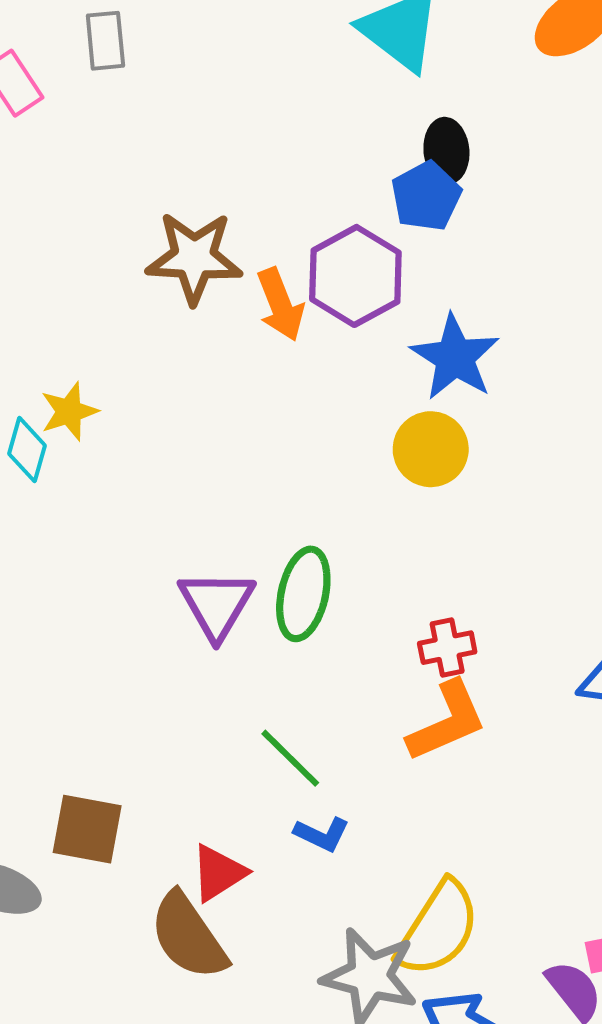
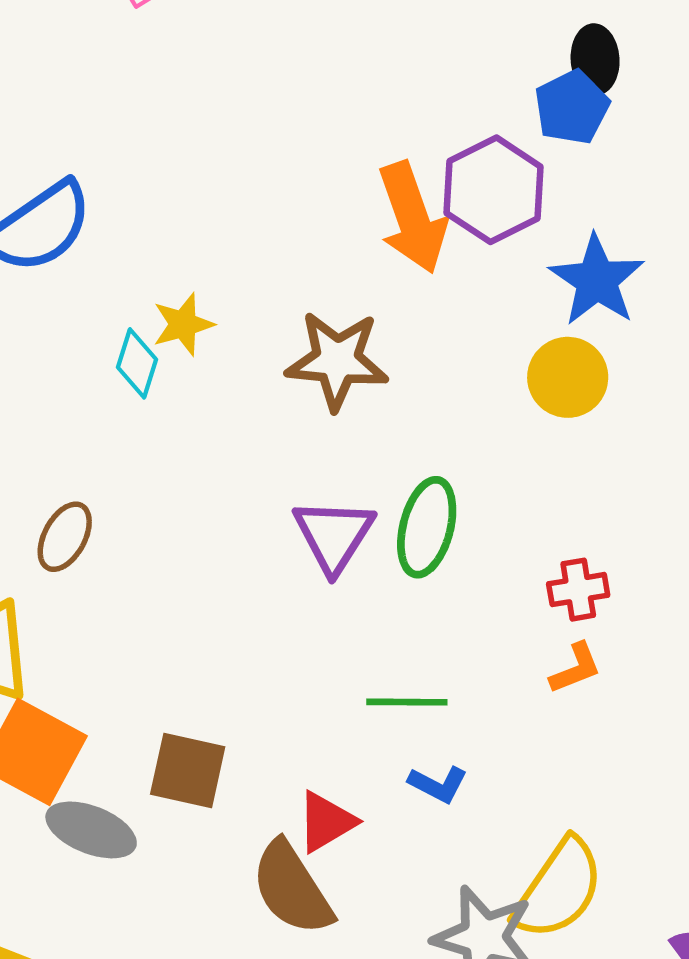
brown star: (194, 258) -> (337, 360), moved
orange arrow: (280, 305) -> (412, 218), size x1.4
orange L-shape: (447, 721) -> (575, 668), size x0.6
green line: (290, 758) -> (407, 702), turned -46

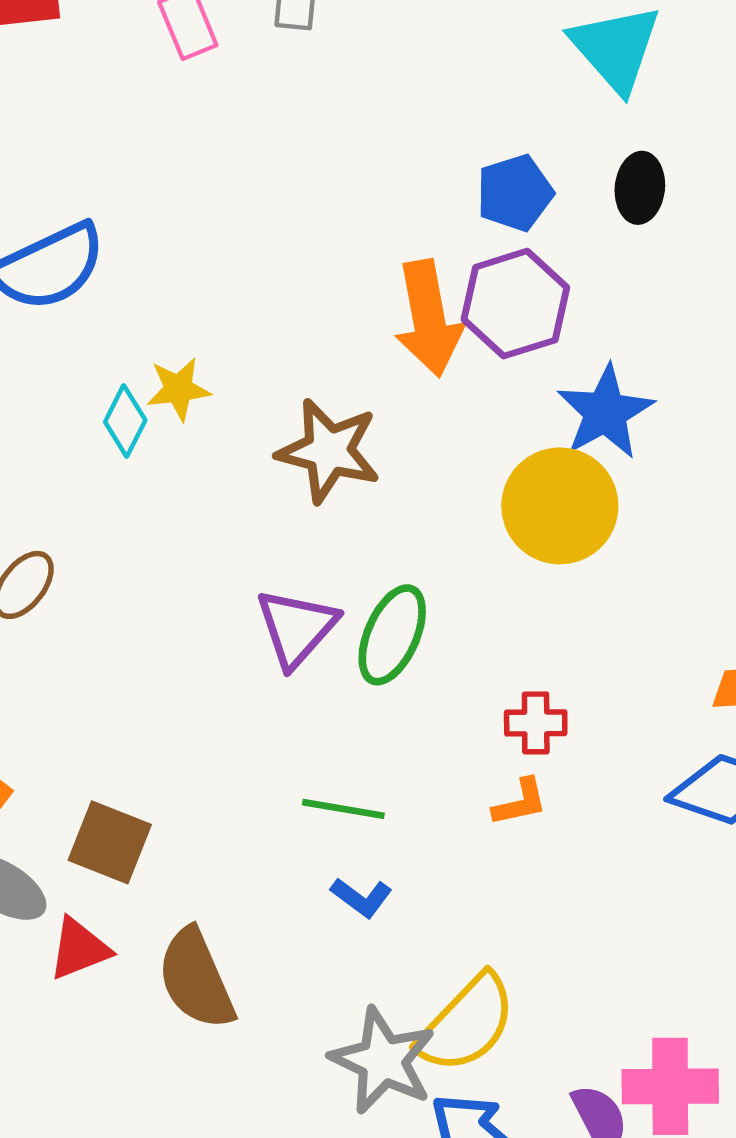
blue pentagon: (572, 107) -> (515, 193), moved
yellow circle: (568, 377) -> (560, 506), size x1.4
red triangle: (326, 822) -> (79, 949), moved

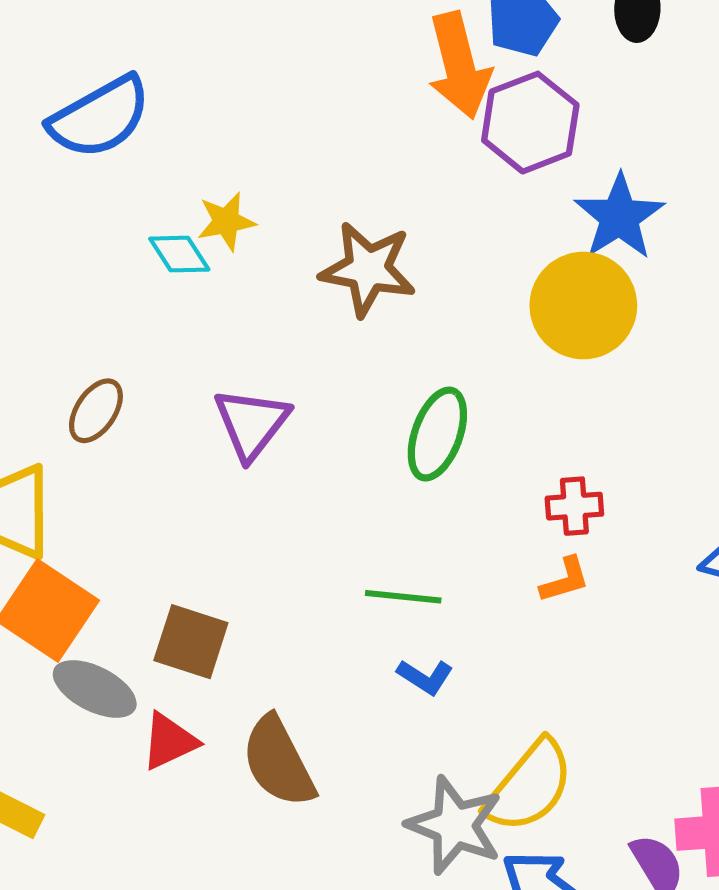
orange arrow: (429, 318) -> (459, 65), moved
cyan diamond: (125, 421) -> (179, 254), turned -56
purple triangle: (296, 628) -> (251, 423), moved

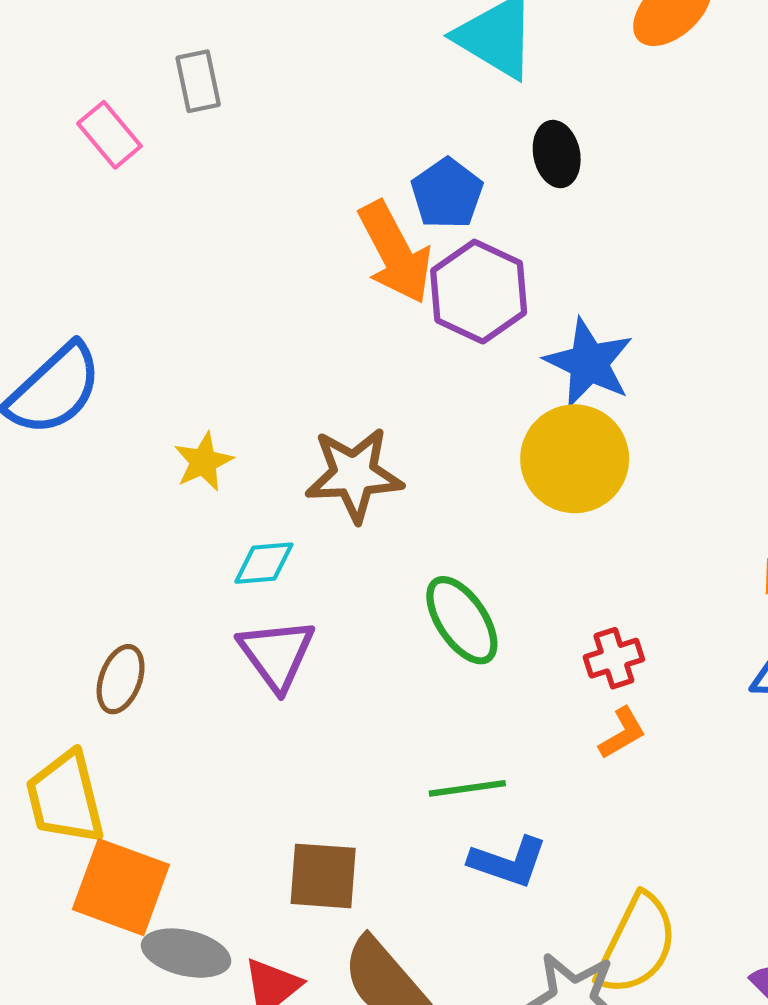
cyan diamond: (179, 254) -> (264, 563), moved, turned -48
green ellipse: (437, 434) -> (462, 620), turned -40
brown square: (191, 642) -> (323, 876), moved
blue L-shape: (425, 677) -> (508, 862), size x1.4

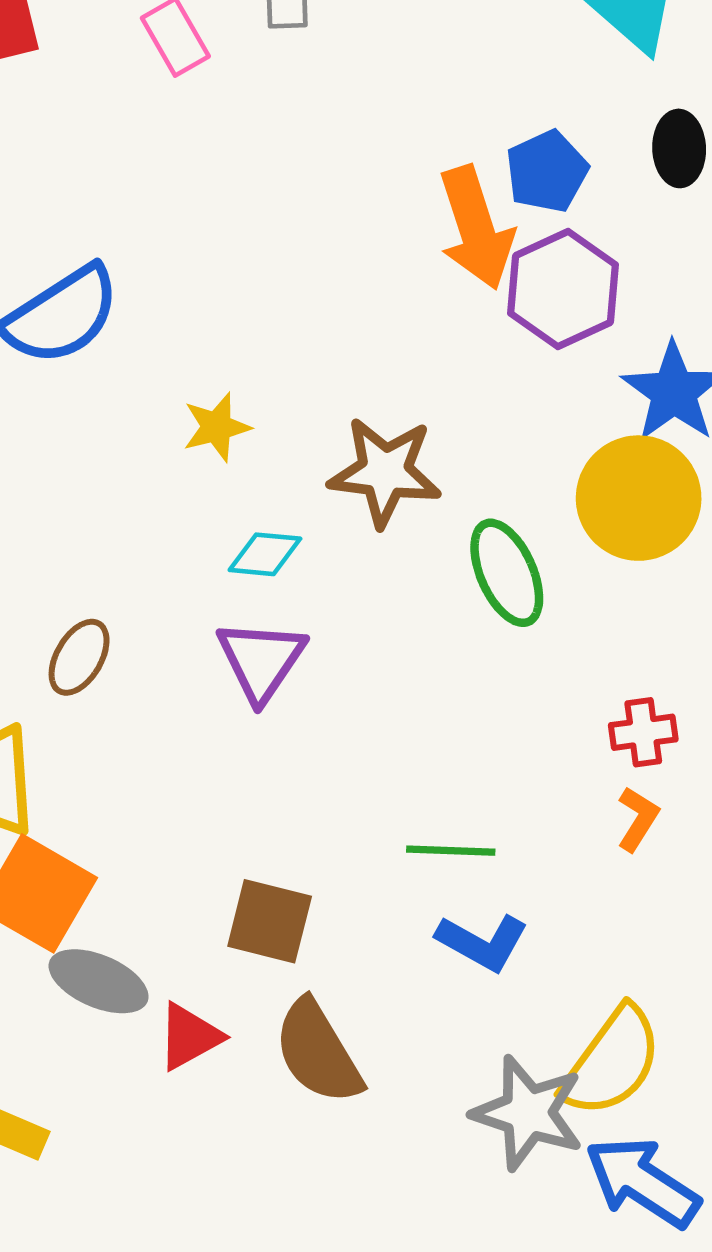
green ellipse: (462, 620) -> (507, 573), moved
orange L-shape: (622, 733) -> (638, 819), turned -38

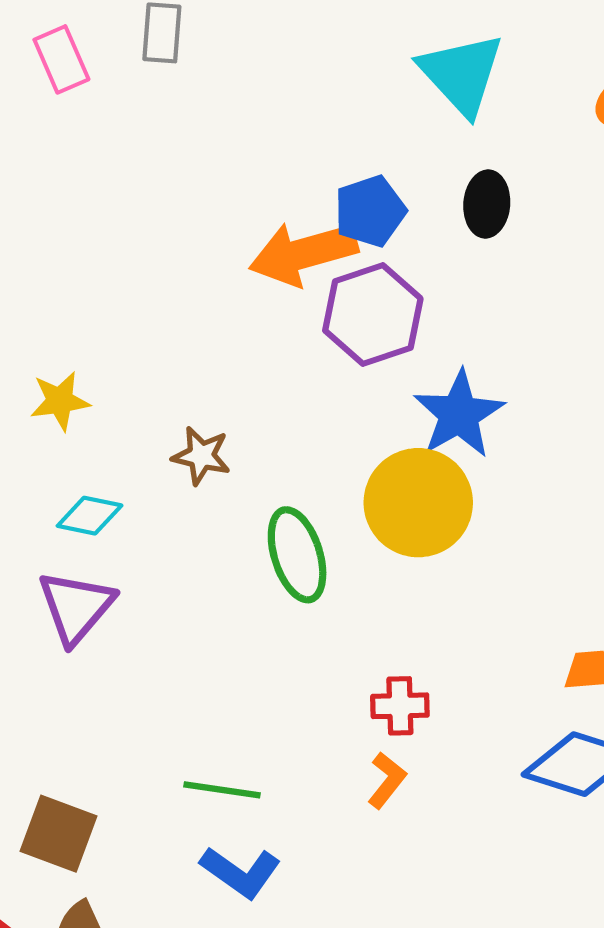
orange arrow: (476, 228) -> (303, 253), turned 86
brown star: (385, 472) -> (201, 456), size x0.6

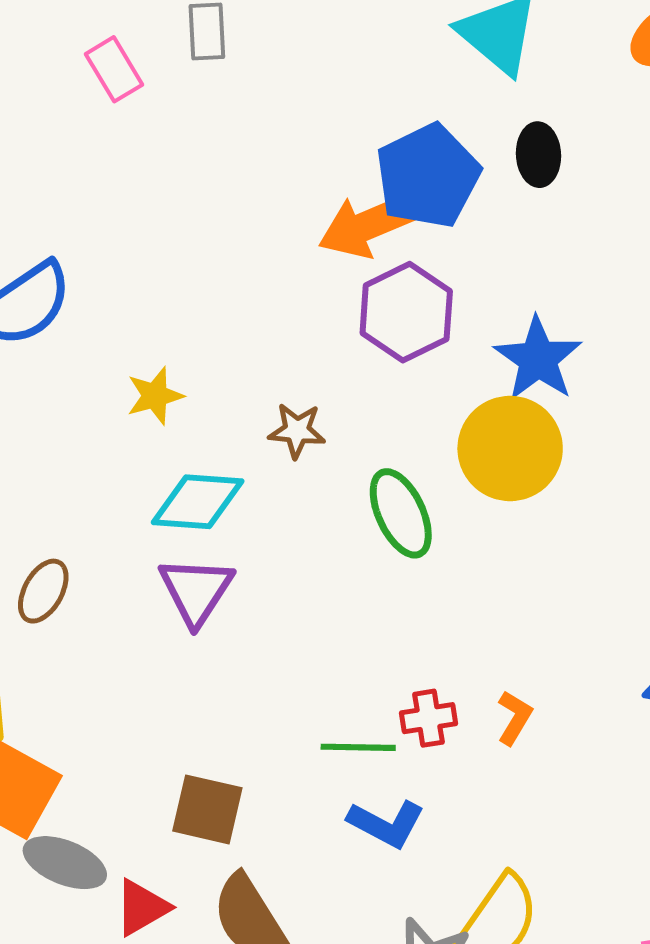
blue pentagon: (370, 211) -> (428, 176), size x1.5
purple hexagon: (373, 314) -> (406, 312), moved
cyan diamond: (90, 516) -> (198, 502), size x1.5
red cross: (400, 706) -> (428, 718), moved

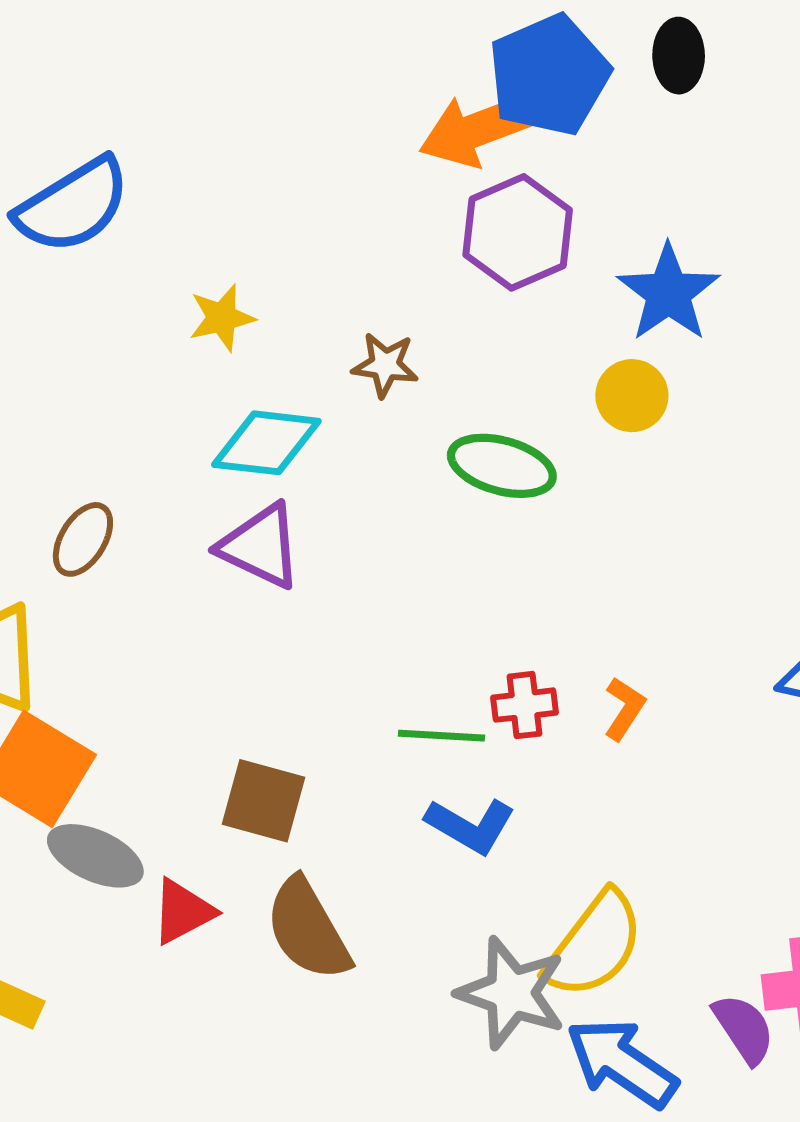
yellow circle: (510, 449) -> (632, 396), size x0.6
green ellipse: (401, 513) -> (502, 466), turned -52
purple triangle: (196, 591) -> (260, 546), turned -40

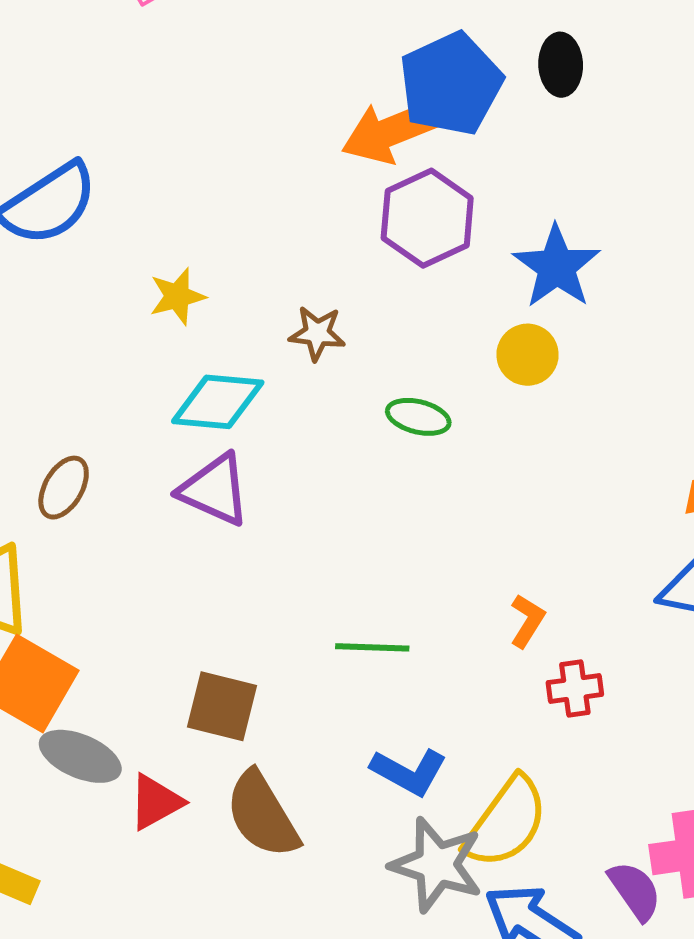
green ellipse: (502, 466) -> (418, 417), size x0.7
red cross: (525, 705) -> (575, 689), moved
blue L-shape: (470, 826) -> (409, 772), moved

